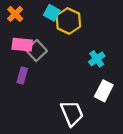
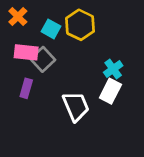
cyan square: (52, 13) -> (51, 29), moved
white rectangle: (104, 91) -> (110, 91), moved
white trapezoid: (72, 113) -> (76, 106), moved

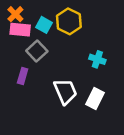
pink rectangle: (26, 52) -> (20, 30), moved
cyan cross: (113, 69) -> (97, 59), turned -35
white rectangle: (110, 91) -> (95, 99), moved

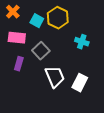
pink rectangle: (20, 30) -> (17, 38), moved
gray square: (37, 51) -> (41, 51), moved
cyan cross: (97, 59) -> (82, 42), moved

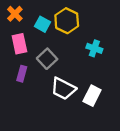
pink rectangle: (17, 38) -> (19, 44), turned 72
white trapezoid: (55, 77) -> (63, 89), turned 140

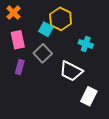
cyan square: (42, 24) -> (46, 29), moved
white trapezoid: (63, 89) -> (71, 71), moved
white rectangle: (92, 96) -> (89, 96), moved

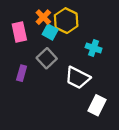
orange cross: (13, 13) -> (43, 17), moved
pink rectangle: (18, 40) -> (19, 32), moved

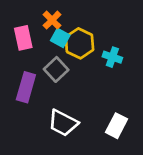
yellow hexagon: (66, 21) -> (79, 43), moved
purple rectangle: (22, 73) -> (26, 87), size x1.5
white trapezoid: (78, 78) -> (63, 123), moved

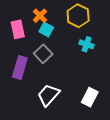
yellow hexagon: (79, 43) -> (78, 16), moved
white trapezoid: (63, 123) -> (48, 95), turned 105

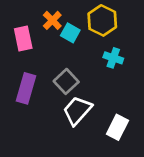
cyan square: (46, 29) -> (70, 33), moved
gray square: (43, 54) -> (66, 81), moved
white trapezoid: (48, 95) -> (77, 111), moved

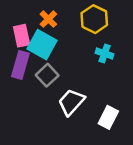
cyan square: (70, 33) -> (42, 45), moved, size x1.6
gray square: (66, 81) -> (47, 75), moved
purple rectangle: (26, 88) -> (20, 65), moved

